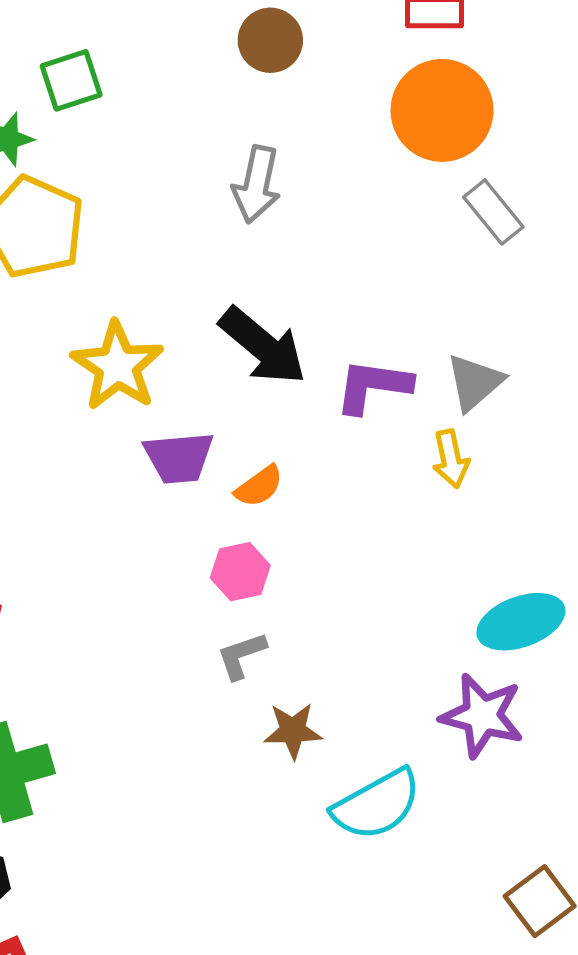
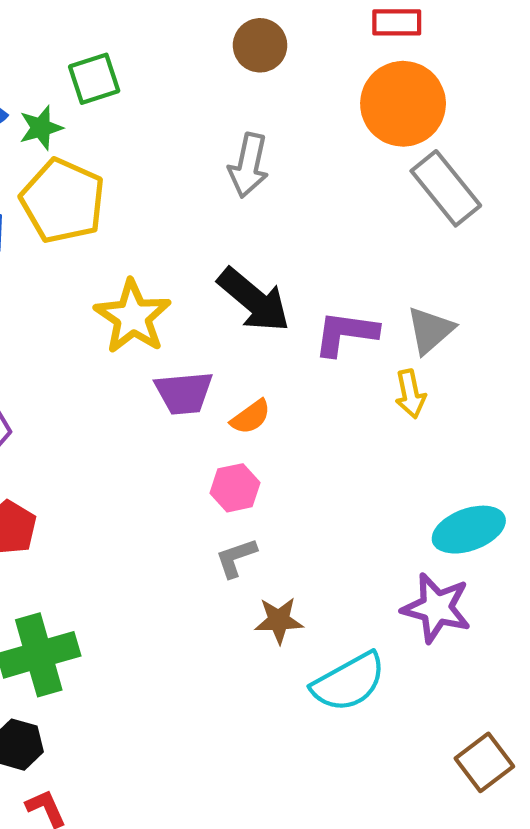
gray rectangle: (493, 212) -> (446, 188), size x1.4

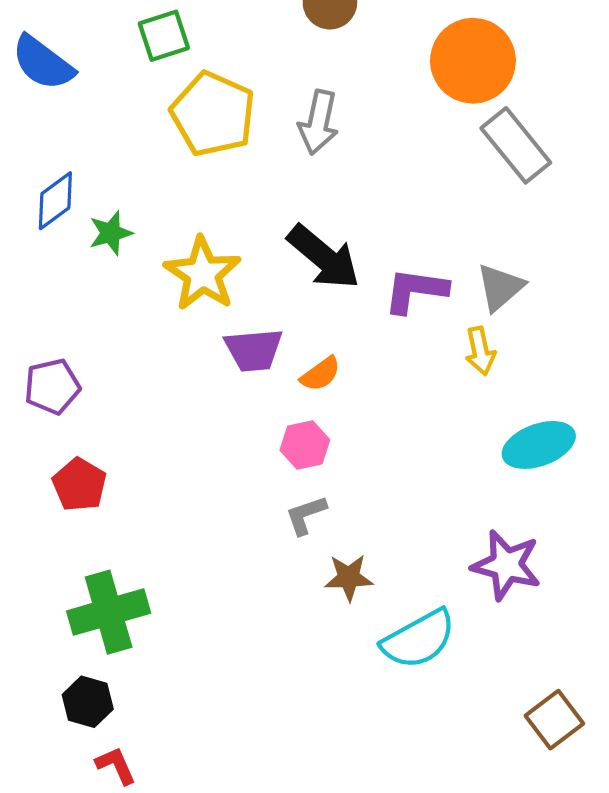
green star: (41, 128) -> (111, 233), moved
yellow pentagon: (63, 201) -> (213, 114), moved
cyan ellipse: (469, 530) -> (539, 445), moved

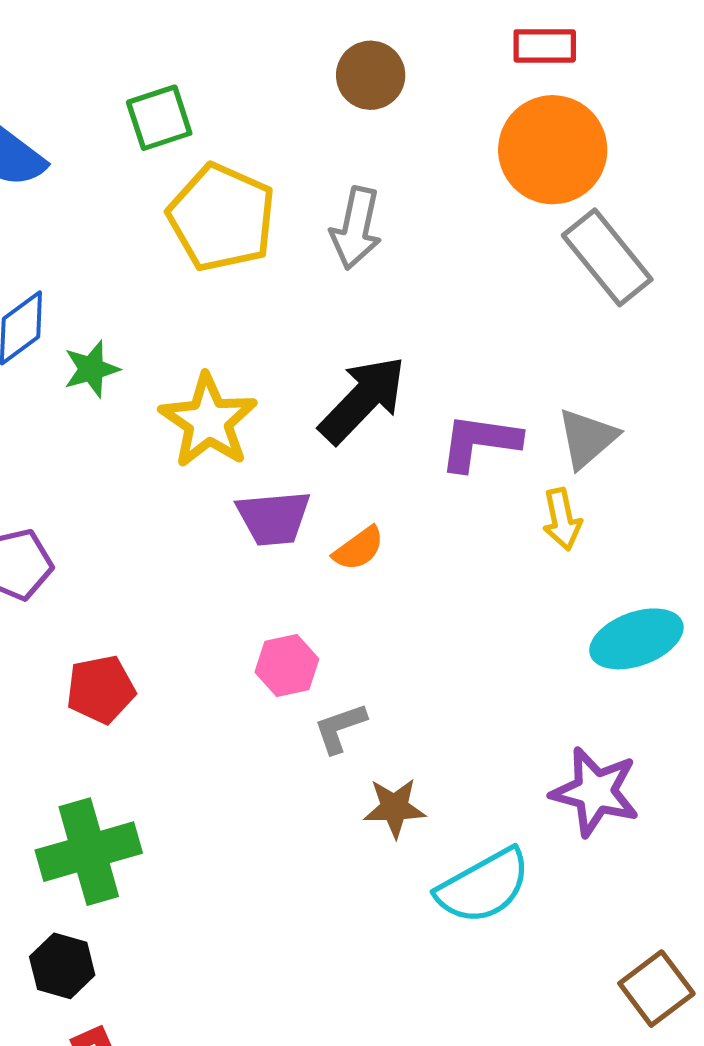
black arrow: (324, 257) -> (363, 400), turned -86
pink hexagon: (305, 445) -> (287, 665), moved
red pentagon: (79, 485) -> (101, 689), moved, turned 30

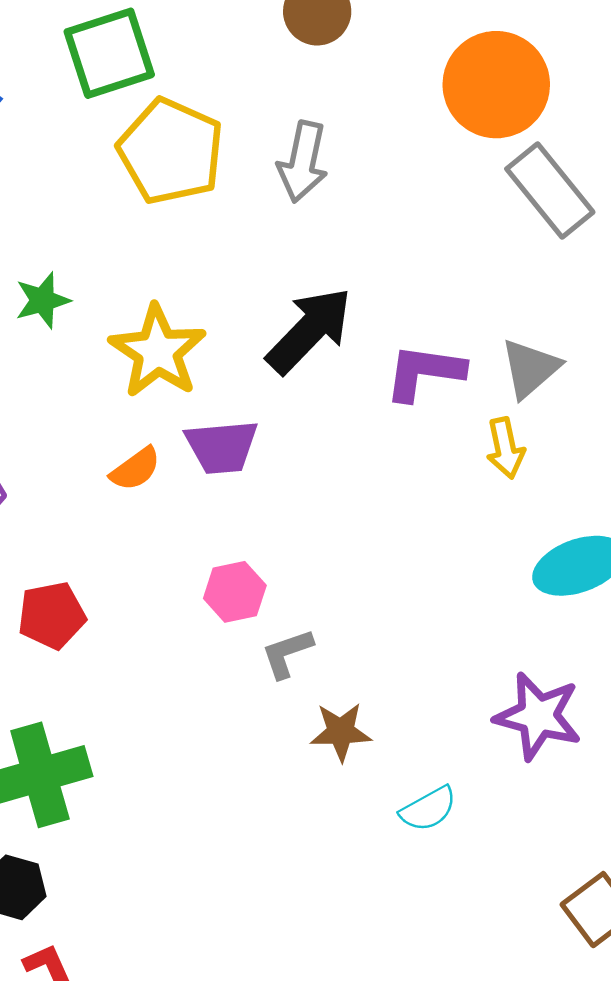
green square: (159, 118) -> (109, 53), size x1.4
orange semicircle: (359, 549) -> (135, 469), moved
cyan semicircle: (484, 886) -> (428, 809), size x0.6

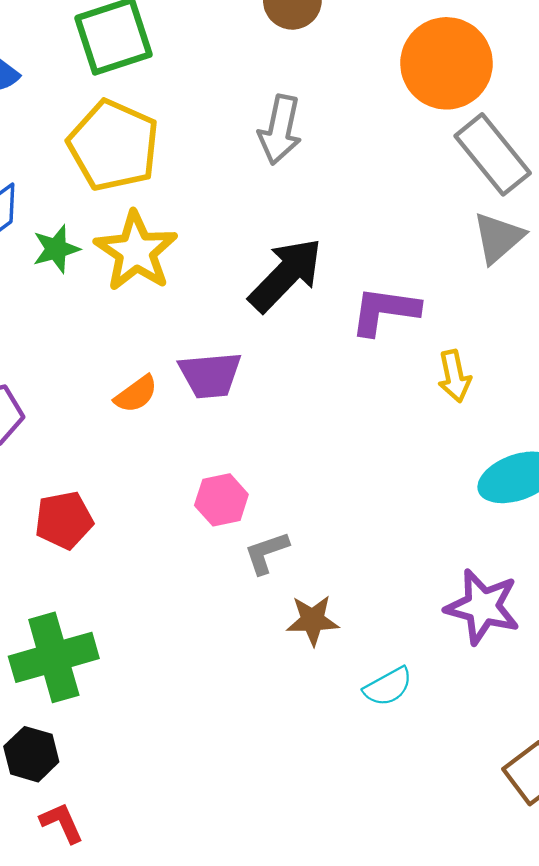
yellow pentagon: (171, 151) -> (113, 145), moved
yellow star: (158, 351) -> (136, 251), moved
gray triangle: (530, 368) -> (498, 238), moved

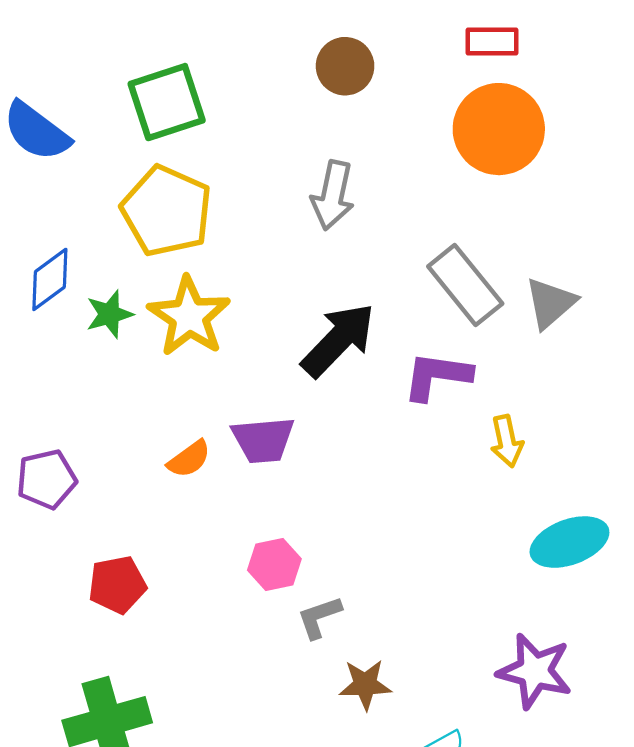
gray rectangle: (493, 154) -> (465, 285), moved

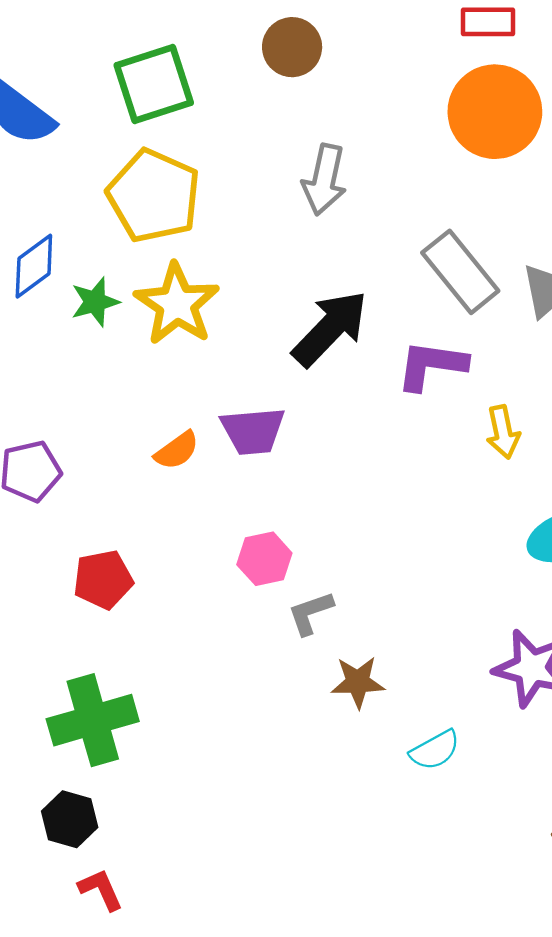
brown circle: (345, 66) -> (292, 47), moved

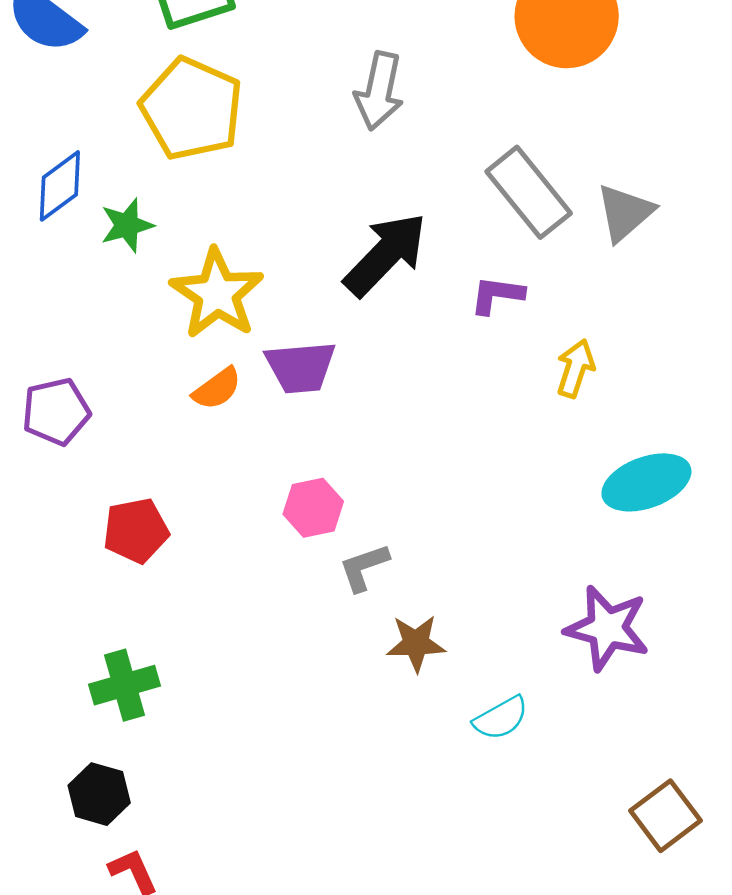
yellow star: (177, 304) -> (217, 294), moved
purple L-shape: (432, 365) -> (497, 295), size x0.7
yellow arrow: (503, 432) -> (575, 368), turned -150
green cross: (93, 720) -> (124, 685), size x0.7

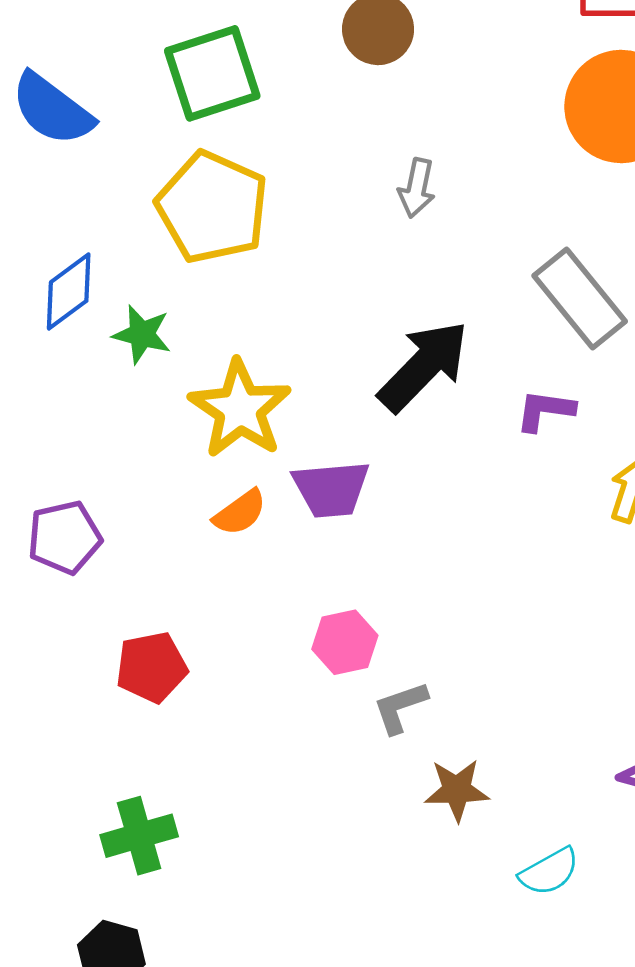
gray arrow: (379, 91) -> (417, 188), size x0.7
green star: (127, 225) -> (142, 334), turned 30

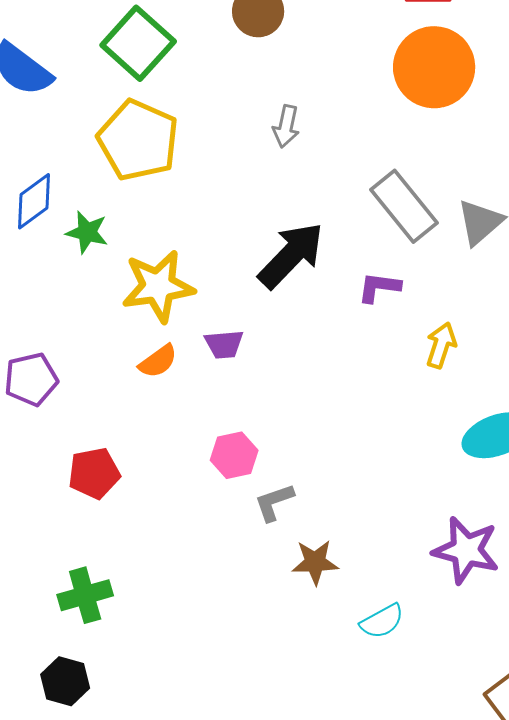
green square: (212, 73) -> (138, 43), turned -30
yellow star: (240, 409) -> (158, 286), turned 30
purple trapezoid: (331, 489) -> (224, 344), size x0.7

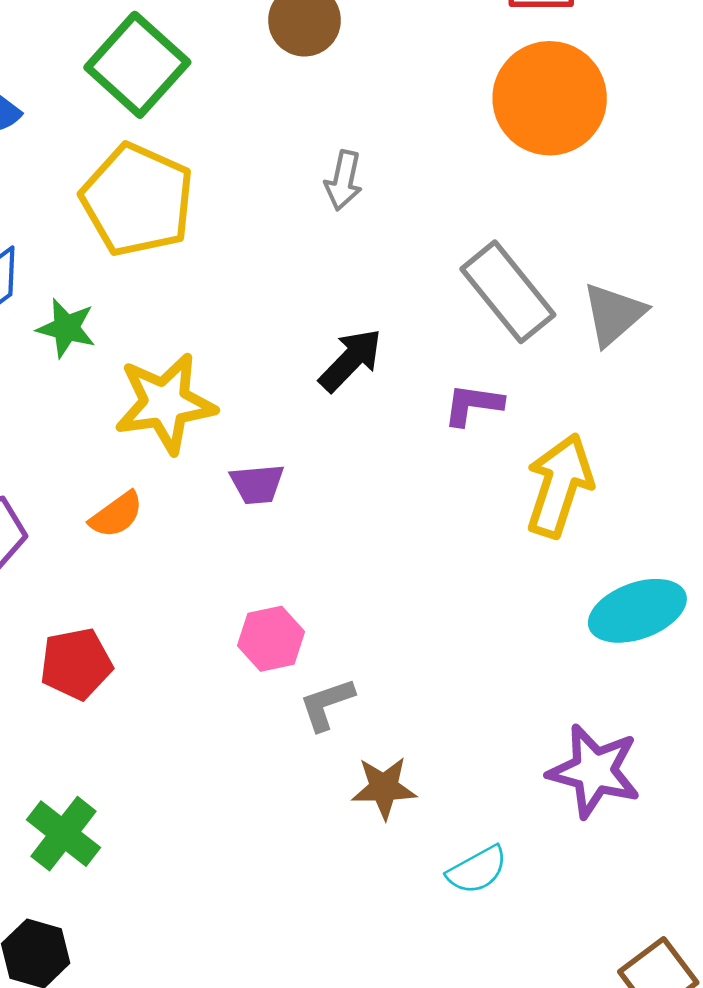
black arrow: (291, 255) -> (350, 360), size x0.7
yellow arrow: (441, 345) -> (559, 485), size x1.6
orange semicircle: (158, 361) -> (116, 515), moved
green cross: (85, 595) -> (64, 834), turned -36

